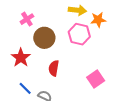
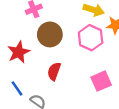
pink square: (96, 79) -> (101, 81), moved

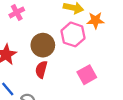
brown circle: (50, 34) -> (43, 45), moved

